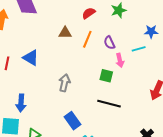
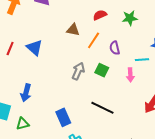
pink arrow: (120, 60) -> (130, 75), moved
green square: (106, 76) -> (102, 70), moved
gray arrow: (64, 83) -> (78, 71), moved
blue arrow: (21, 103) -> (26, 93), moved

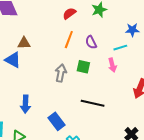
brown triangle: (73, 30) -> (24, 43), moved
blue arrow: (26, 93) -> (25, 104), moved

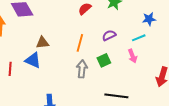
orange line: (69, 40) -> (80, 43), moved
purple semicircle: (91, 42) -> (109, 35), turned 96
green square: (83, 67) -> (104, 60), turned -32

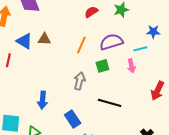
purple semicircle: (109, 35) -> (111, 42), size x1.6
blue triangle: (33, 60) -> (24, 41), moved
gray arrow: (82, 69) -> (79, 81), moved

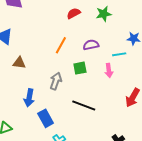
brown triangle: (44, 39) -> (19, 63), moved
purple semicircle: (111, 42) -> (91, 45), size x0.7
blue arrow: (43, 100) -> (29, 98), moved

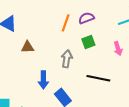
purple semicircle: (91, 45) -> (86, 18), moved
pink arrow: (109, 71) -> (118, 49), moved

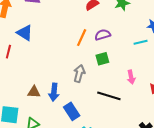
brown triangle: (28, 47) -> (34, 92), moved
pink arrow: (118, 49) -> (131, 77), moved

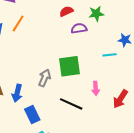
purple semicircle: (103, 35) -> (79, 28), moved
orange line: (82, 38) -> (18, 24), moved
green square: (102, 59) -> (69, 66), size x1.6

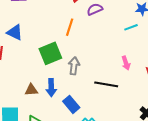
orange line: (18, 24) -> (70, 27), moved
green square: (69, 66) -> (50, 53), moved

